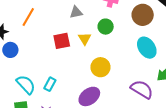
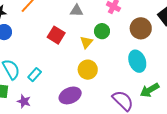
yellow triangle: (85, 39) -> (86, 42), moved
red square: (62, 41) -> (56, 35), turned 30

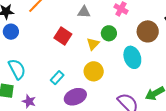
cyan ellipse: (137, 61) -> (132, 57), moved
cyan rectangle: (35, 75) -> (57, 78), moved

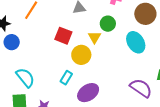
yellow circle: (94, 71) -> (81, 55), moved

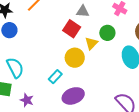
red square: (63, 36) -> (72, 29), moved

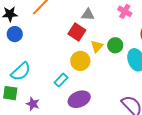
green circle: (107, 33) -> (115, 45), moved
cyan semicircle: (15, 68) -> (21, 72), turned 75

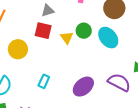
yellow circle: (80, 61) -> (18, 49), moved
purple ellipse: (79, 99) -> (83, 87), moved

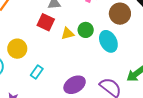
yellow triangle: (67, 38) -> (68, 34), turned 40
yellow circle: (18, 49) -> (17, 49), moved

